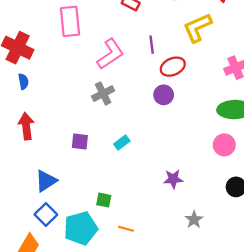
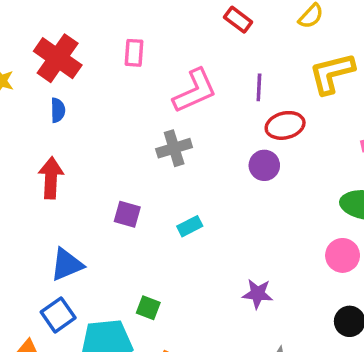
pink rectangle: (70, 21) -> (134, 53), moved, size x0.6

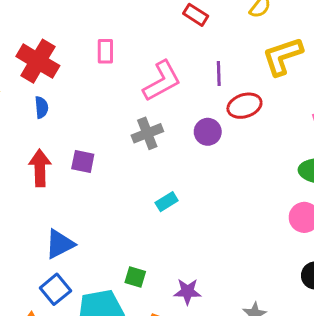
purple circle: (264, 165) -> (208, 132), moved
purple square: (127, 214) -> (83, 162), moved
purple star: (258, 294) -> (187, 292), moved

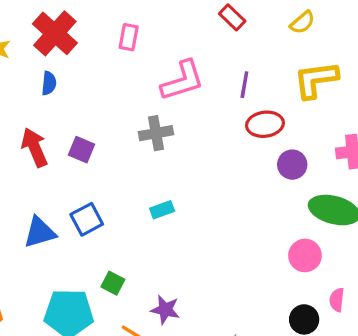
purple circle: (208, 132) -> (292, 165), moved
red arrow: (40, 168) -> (35, 147), turned -33
blue square: (55, 289) -> (87, 219), moved

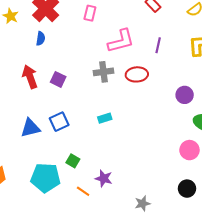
red ellipse: (265, 124) -> (137, 74), moved

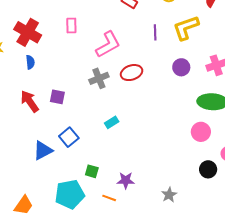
purple line: (158, 45) -> (155, 32), moved
purple circle: (185, 95) -> (181, 67), moved

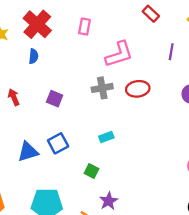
red arrow: (30, 101) -> (14, 97), moved, size x0.7
green square: (92, 171) -> (92, 171), moved
purple star: (126, 180) -> (109, 201), turned 30

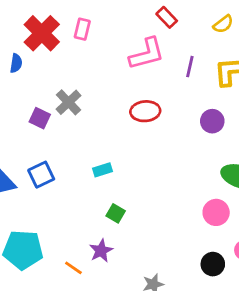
red cross: (37, 24) -> (42, 33), moved
pink L-shape: (119, 54) -> (147, 54), moved
gray cross: (102, 88) -> (69, 102), moved, turned -36
green square: (92, 171) -> (116, 213), moved

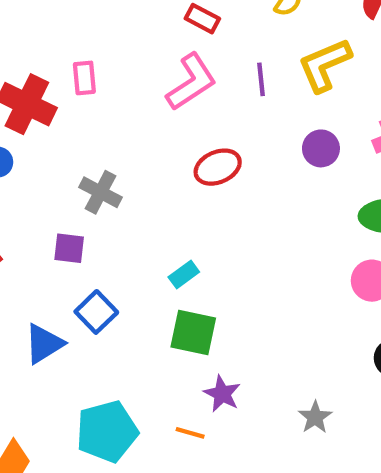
purple square: (40, 118) -> (69, 248), moved
green square: (116, 213) -> (193, 333), moved, size x1.6

